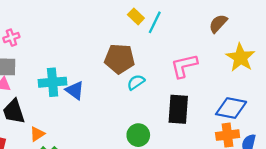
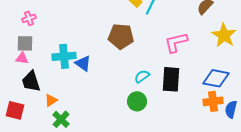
cyan semicircle: (136, 82) -> (142, 76), moved

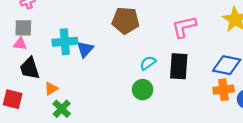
blue triangle: (83, 63) -> (85, 49), turned 36

